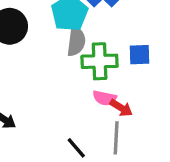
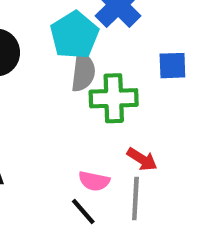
blue square: (139, 55) -> (172, 66), moved
pink semicircle: (105, 98) -> (94, 181), moved

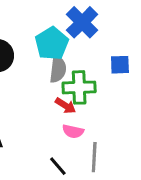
red arrow: (142, 159) -> (65, 106), moved
pink semicircle: (94, 181) -> (73, 131), moved

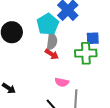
green cross: (79, 87) -> (86, 53), moved
red arrow: (65, 106) -> (52, 54), moved

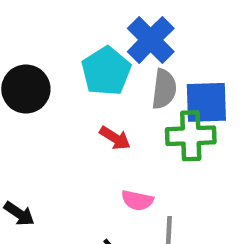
blue square: (93, 38) -> (206, 102), size x1.5
gray semicircle: (52, 41) -> (164, 89), moved

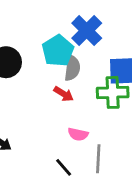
gray semicircle: (164, 89) -> (72, 68), moved

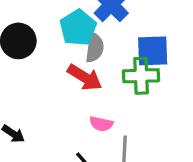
red arrow: (64, 94) -> (85, 77), size x1.5

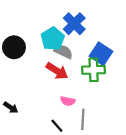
gray semicircle: (95, 48) -> (63, 52), turned -72
blue square: (153, 51) -> (101, 54), turned 35

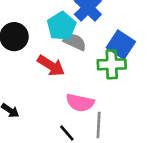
red arrow: (57, 71) -> (51, 66), moved
pink semicircle: (68, 101) -> (80, 103), size x1.5

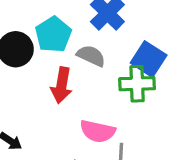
cyan pentagon: (62, 26) -> (53, 34), moved
red arrow: (51, 66) -> (62, 85), turned 68

